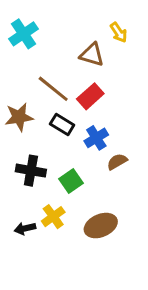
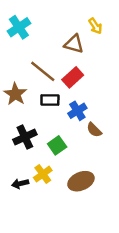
brown star: (19, 117) -> (15, 94), turned -30
black rectangle: (62, 124) -> (50, 100), turned -30
brown semicircle: (117, 162) -> (94, 130), turned -105
black cross: (31, 171) -> (25, 137), turned -35

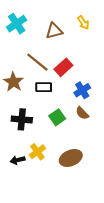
brown triangle: (74, 44) -> (54, 31), moved, turned -30
blue cross: (77, 111) -> (82, 90), moved
black cross: (25, 137) -> (22, 119), turned 30
green square: (57, 145) -> (57, 117), moved

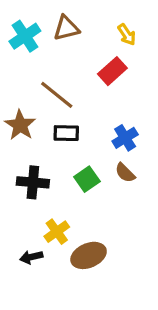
brown triangle: (54, 31) -> (66, 28), moved
red rectangle: (63, 67) -> (112, 71), moved
brown ellipse: (71, 158) -> (89, 255), moved
black arrow: (18, 160) -> (31, 257), moved

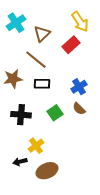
brown triangle: (66, 28) -> (42, 34), moved, turned -30
yellow arrow: (127, 35) -> (80, 22), size x1.5
brown star: (20, 125) -> (13, 79), turned 30
brown ellipse: (89, 255) -> (47, 171), moved

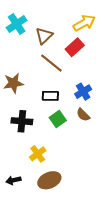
yellow arrow: (80, 22) -> (84, 23), turned -85
brown line: (36, 60) -> (51, 63), moved
black rectangle: (42, 84) -> (50, 96), moved
black arrow: (20, 162) -> (13, 180), moved

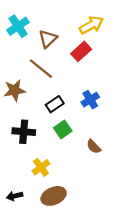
brown line: (51, 63) -> (41, 69), moved
black rectangle: (50, 96) -> (55, 104), turned -35
brown semicircle: (83, 115) -> (94, 147), moved

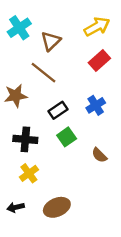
red rectangle: (81, 51) -> (99, 61), moved
yellow cross: (41, 167) -> (29, 173), moved

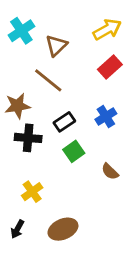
black cross: (25, 139) -> (28, 138), moved
black arrow: (16, 207) -> (17, 229), turned -49

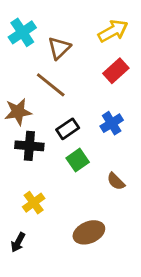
brown ellipse: (63, 229) -> (89, 232), moved

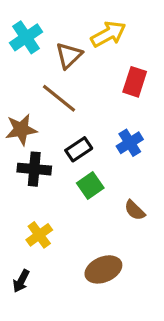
yellow arrow: (113, 31) -> (108, 34), moved
red rectangle: (116, 71) -> (135, 82), turned -30

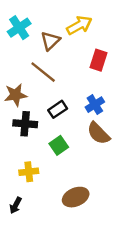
green square: (90, 186) -> (59, 145), moved
brown semicircle: (135, 210) -> (98, 133), moved, size x1.5
yellow cross: (39, 235) -> (29, 172), turned 30

